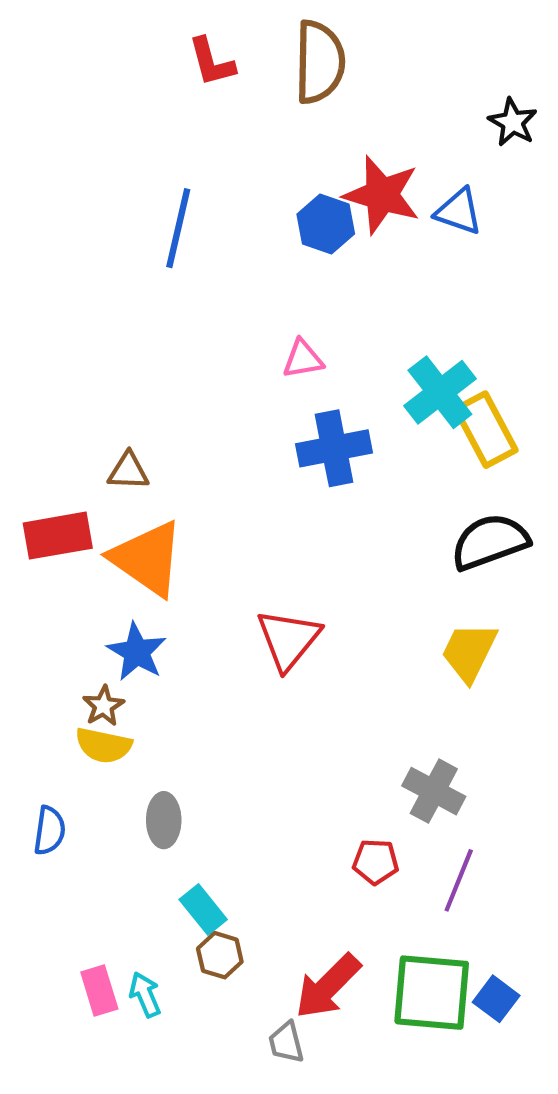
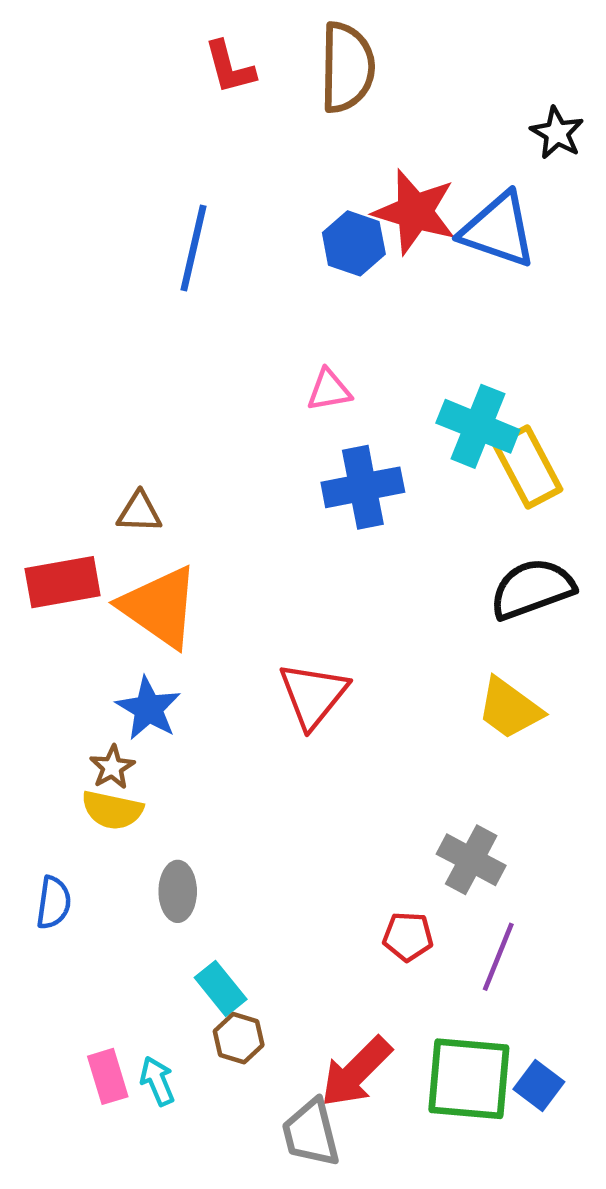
blue triangle: (459, 212) -> (498, 230), size x1.5
cyan cross: (440, 392) -> (478, 426), turned -30
yellow trapezoid: (469, 652) -> (510, 709), turned -80
gray trapezoid: (286, 1042) -> (311, 1133), size x1.5

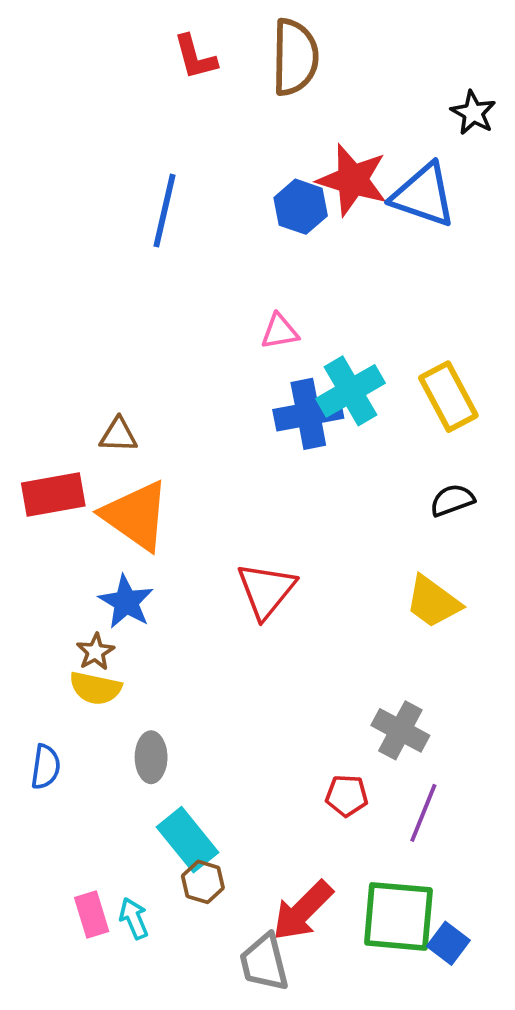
cyan cross: (478, 426) -> (351, 391), moved, turned 38
black semicircle: (532, 589) -> (452, 500), size x0.6
cyan rectangle: (221, 988) -> (187, 840), size x1.4
blue square: (539, 1086) -> (448, 943), moved

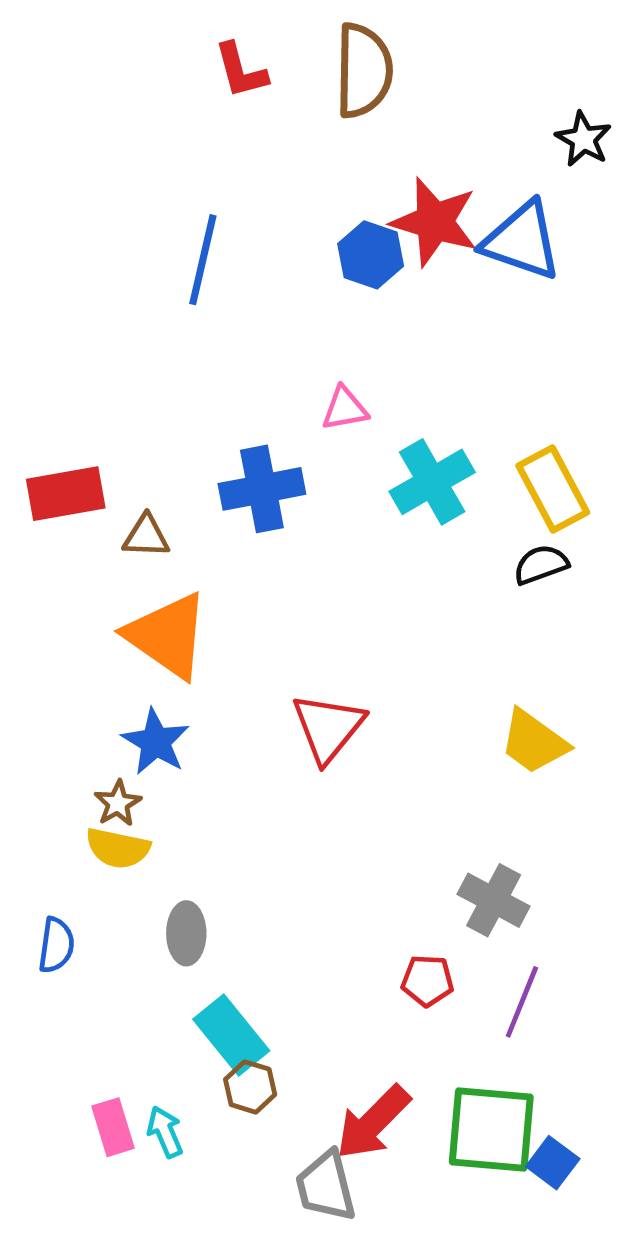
blue cross: (308, 414) -> (262, 489), moved
red rectangle: (53, 494) -> (66, 494), moved
black semicircle: (452, 500) -> (541, 565), moved

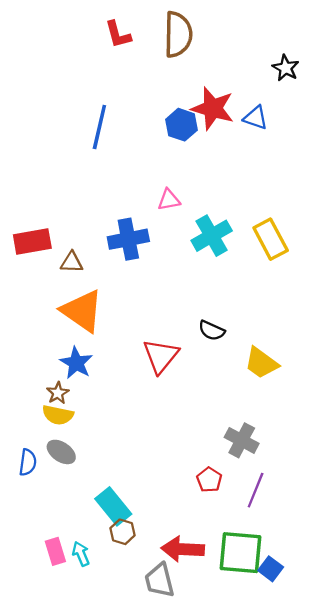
blue triangle: (522, 241) -> (256, 118), size x0.6
black semicircle: (541, 565) -> (212, 331), moved, turned -136
gray ellipse: (186, 933) -> (61, 452), moved, turned -56
red pentagon: (427, 981) -> (209, 480), turned 30
red arrow: (373, 1122) -> (183, 549), turned 48

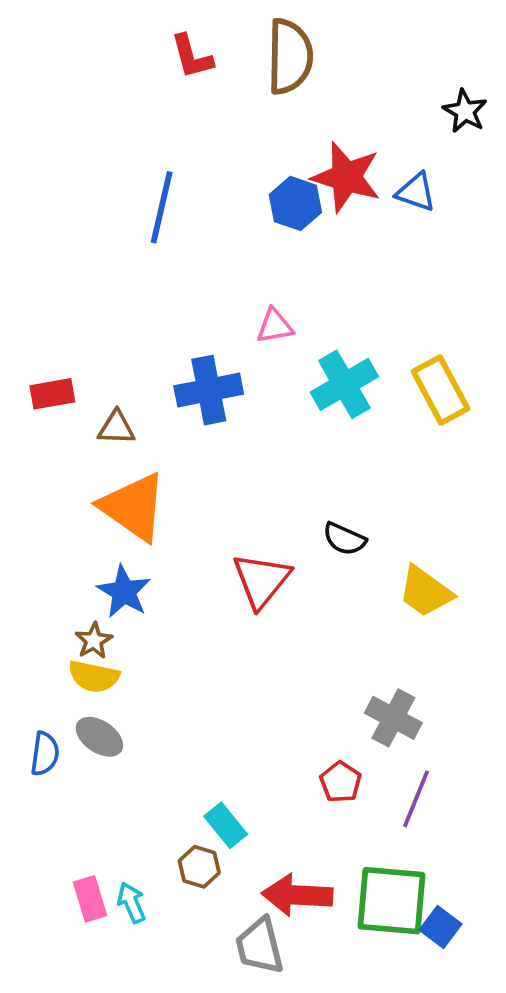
red rectangle: (32, 241) -> (52, 394), size x0.7
cyan rectangle: (113, 506) -> (226, 825), moved, size x0.7

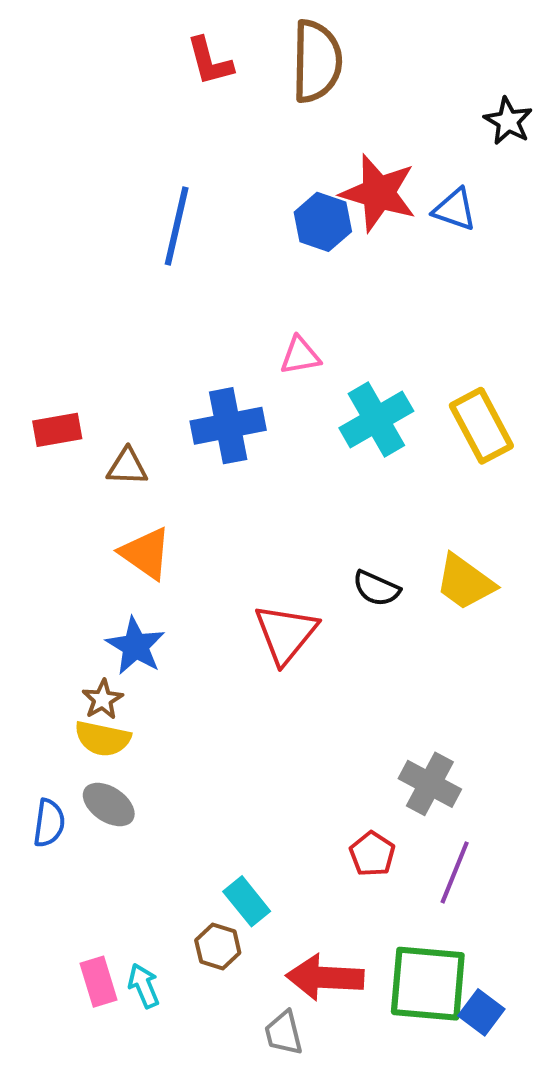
orange triangle: (133, 507) -> (146, 553), size x0.7
yellow trapezoid: (425, 592) -> (465, 582), moved
gray trapezoid: (260, 946) -> (284, 1033), size x0.7

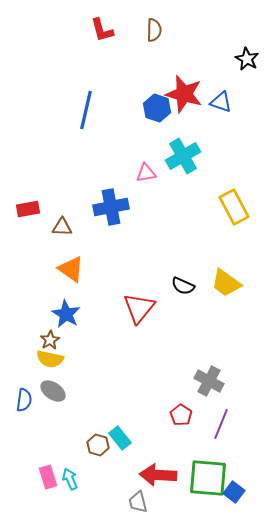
brown semicircle: (317, 61) -> (154, 30), size x0.6
cyan cross: (376, 420) -> (183, 156), moved
brown hexagon: (218, 947) -> (98, 445), moved

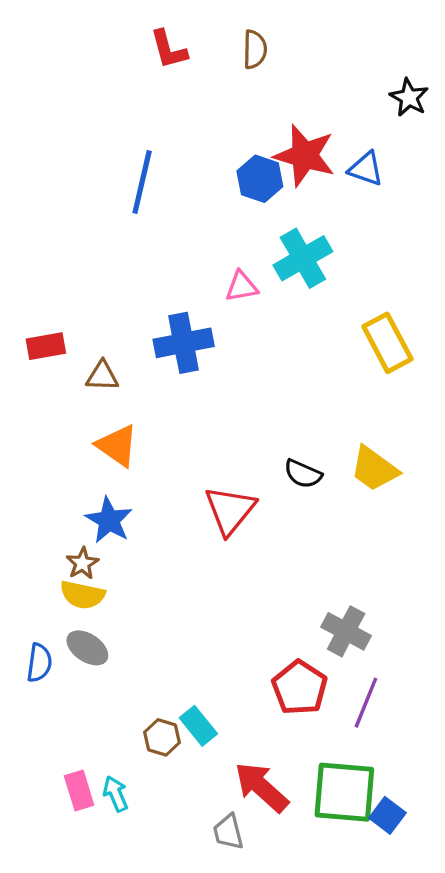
red pentagon: (181, 415) -> (300, 688), size x1.5
red arrow: (158, 475) -> (261, 787), turned 39

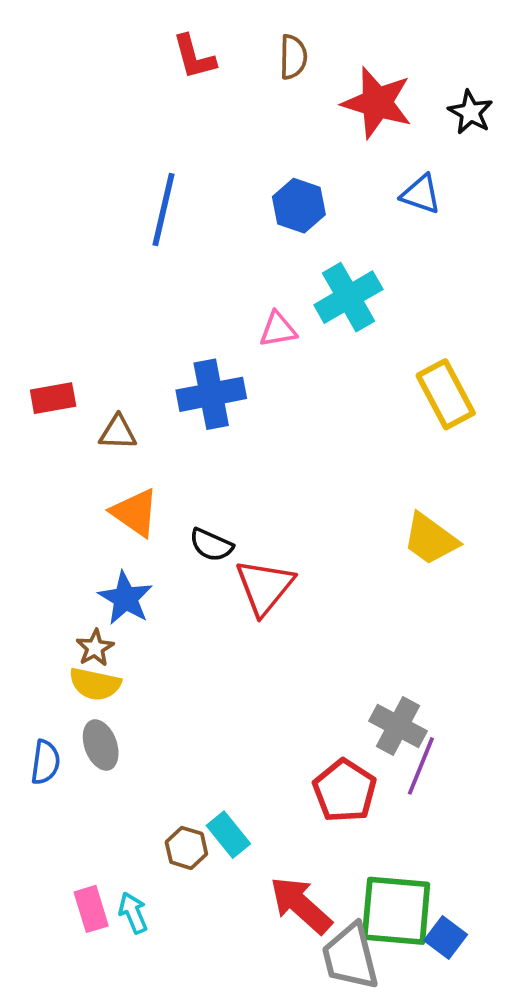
red star: (305, 156) -> (377, 103), moved
black semicircle: (303, 474) -> (211, 545), moved
gray ellipse: (87, 648) -> (101, 745), turned 36
purple line: (366, 703) -> (421, 766), moved
gray trapezoid: (228, 832) -> (350, 957), moved, size x1.6

